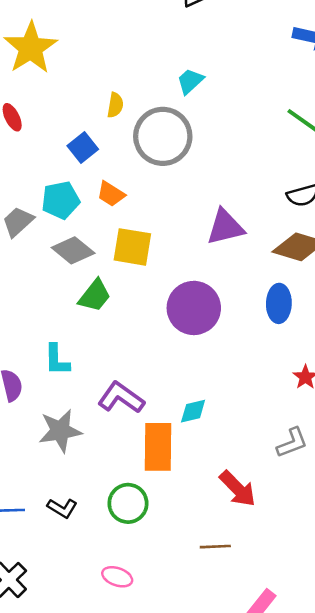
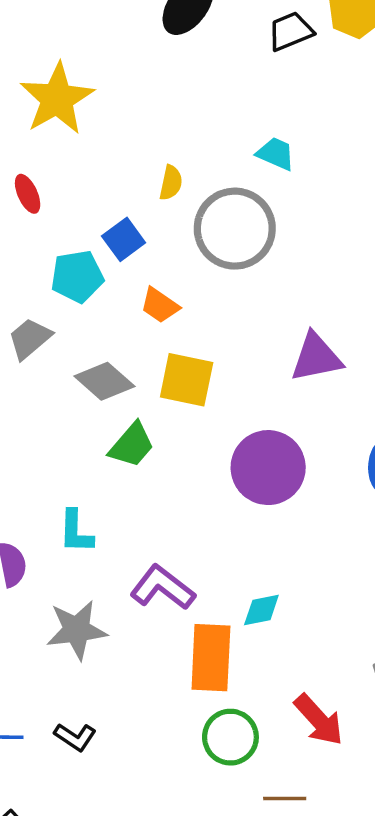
cyan trapezoid: (190, 81) -> (276, 154), turned 64
cyan pentagon: (61, 200) -> (77, 276), moved
green circle: (128, 503) -> (230, 737), moved

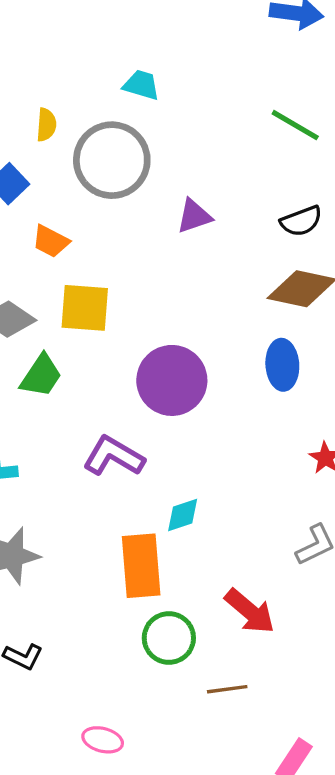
purple triangle: (316, 357) -> (194, 216), moved, size x0.7
purple L-shape: (163, 588) -> (114, 456), moved

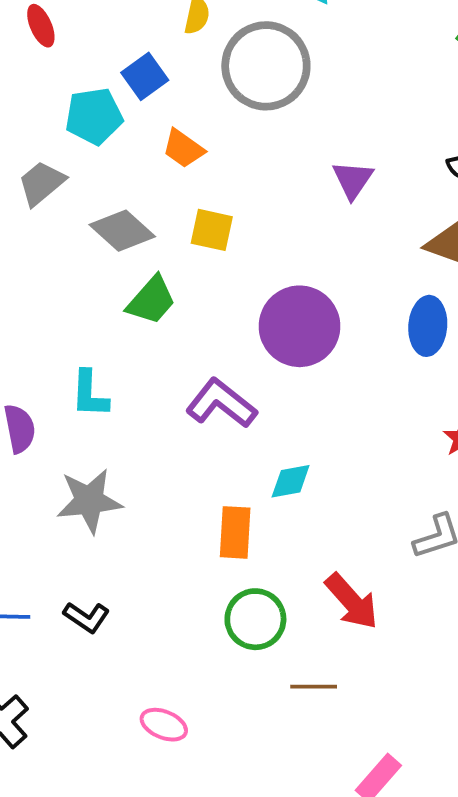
purple triangle: (194, 216) -> (353, 180), moved, turned -45
yellow square: (85, 308) -> (212, 230), size x0.7
orange rectangle: (141, 566) -> (235, 532), size x0.7

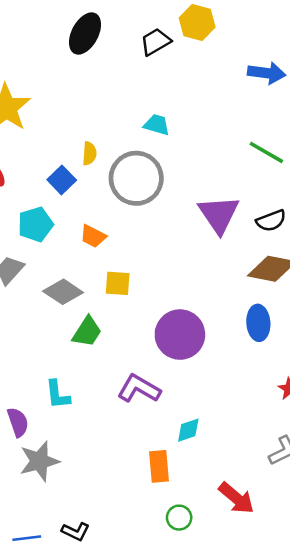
blue square: (145, 76) -> (62, 180), moved
purple triangle: (353, 180) -> (219, 214), moved, size x1.6
gray star: (89, 501) -> (39, 461), moved
green circle: (255, 619) -> (179, 518), size x0.7

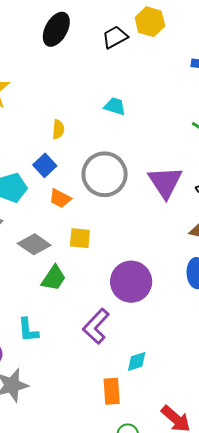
gray circle: (136, 178) -> (105, 174), moved
blue square: (62, 180) -> (45, 165), moved
purple L-shape: (139, 389) -> (96, 326), turned -78

